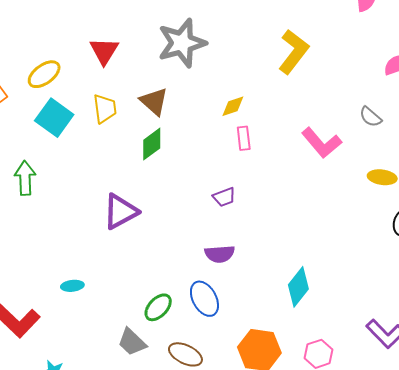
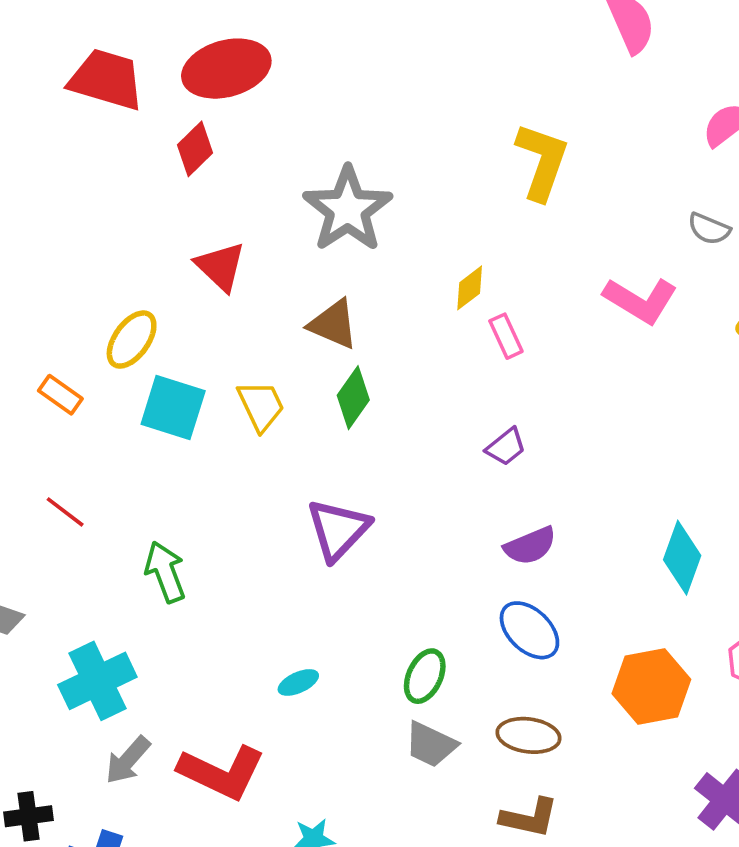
yellow trapezoid: (105, 109) -> (261, 406), moved
green arrow: (25, 178) -> (165, 572), moved
green ellipse: (158, 307) -> (425, 676), moved

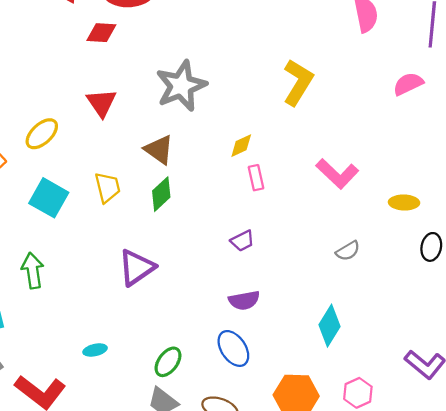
red diamond: (195, 149) -> (101, 33), turned 36
gray semicircle: (709, 229) -> (348, 251), moved, turned -65
cyan square: (173, 407) -> (49, 198), moved

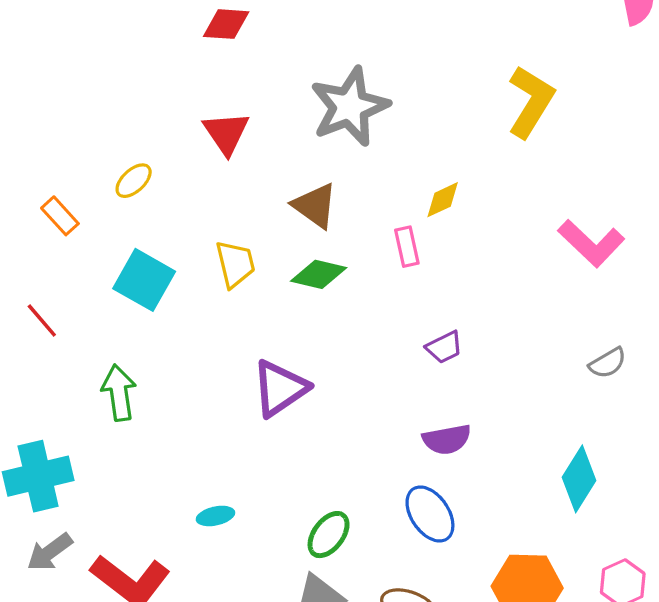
yellow ellipse: (42, 134) -> (134, 181), size x0.7
pink rectangle: (256, 178) -> (407, 247), moved
green diamond: (161, 194) -> (319, 274), turned 56

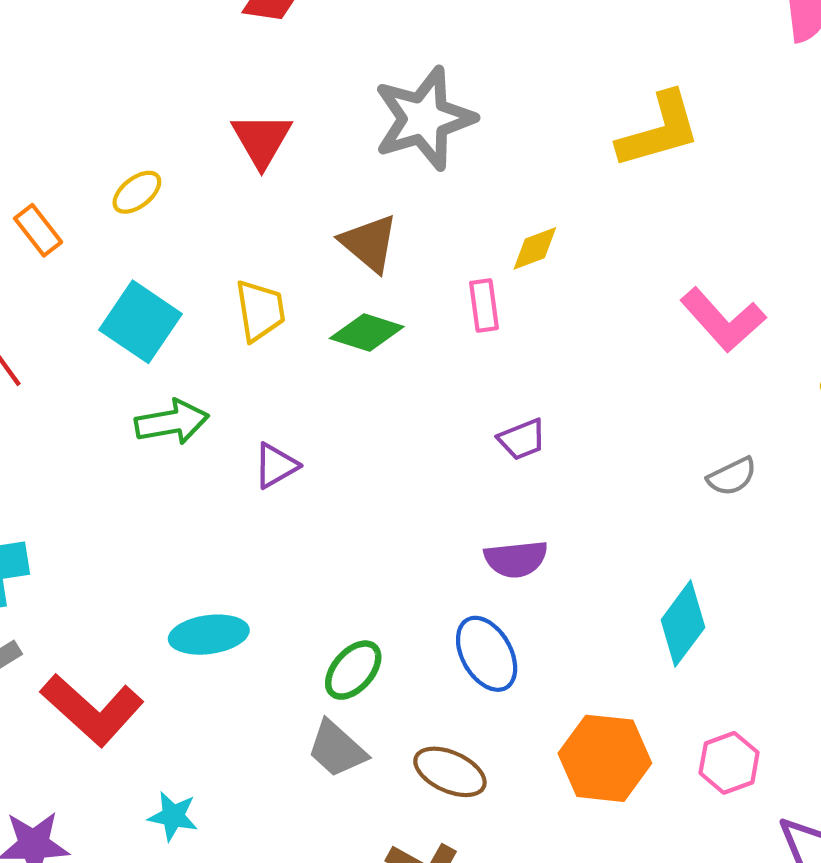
yellow L-shape: (531, 102) -> (659, 130), turned 38
purple triangle: (280, 388) -> (276, 466), moved, size x0.6
green arrow: (119, 393) -> (172, 422), moved, turned 84
cyan ellipse: (215, 516) -> (209, 635), size x1.6

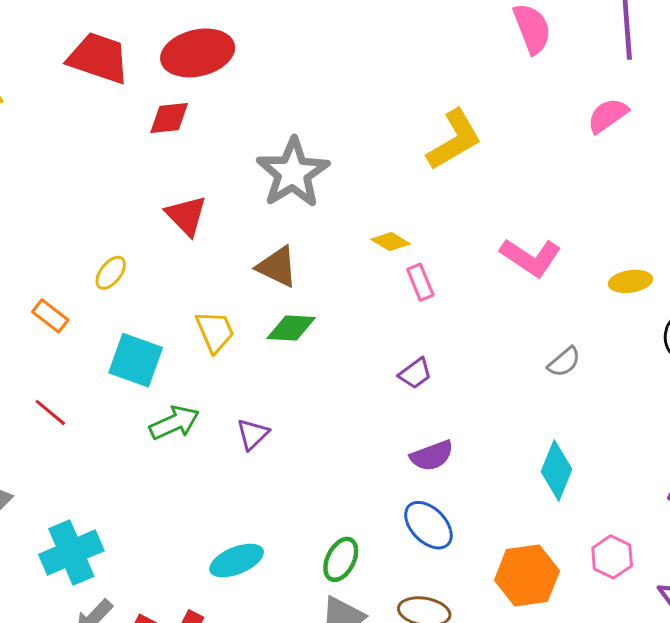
yellow diamond: (535, 248) -> (391, 242), turned 66
pink rectangle: (484, 305) -> (420, 282), moved

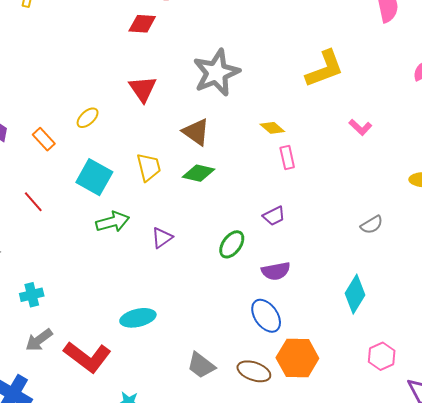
pink L-shape: (531, 257) -> (360, 127), moved, size x0.6
cyan cross: (71, 553) -> (32, 295), size x0.6
green ellipse: (341, 559) -> (232, 244), moved
orange hexagon: (527, 575) -> (297, 358), moved

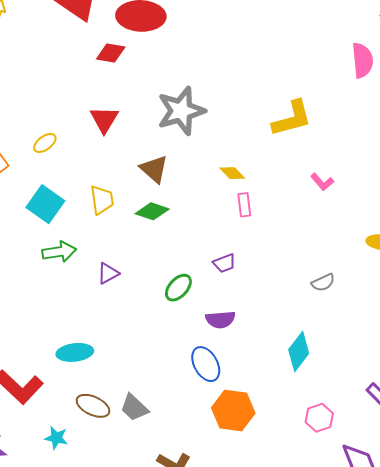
brown ellipse: (254, 371) -> (93, 406), moved

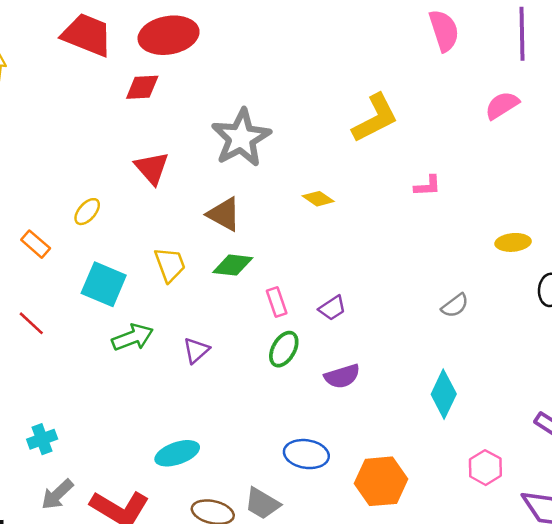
pink L-shape: (322, 182) -> (428, 186), turned -40
pink rectangle: (244, 205) -> (277, 302), moved
blue ellipse: (206, 364) -> (306, 454), moved, turned -40

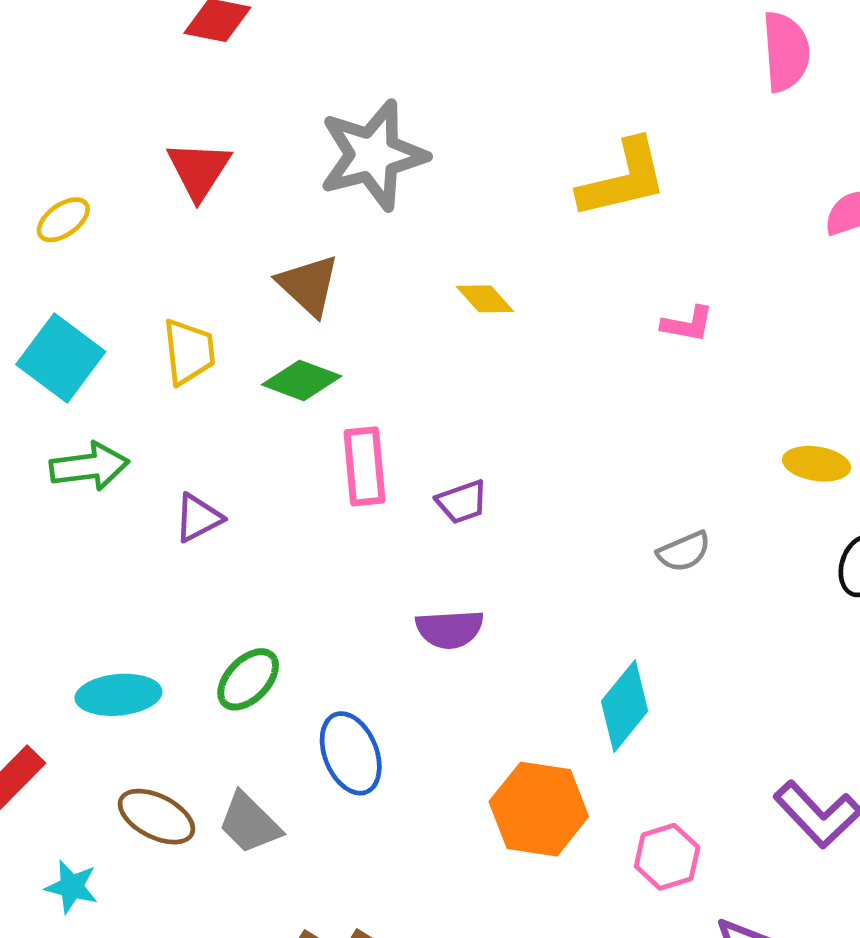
pink rectangle: (277, 302) -> (364, 466), size x1.4
green ellipse: (284, 349) -> (248, 679), moved
blue ellipse: (306, 454) -> (351, 753), turned 45
orange hexagon: (381, 481) -> (539, 809), moved

